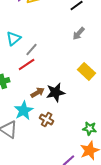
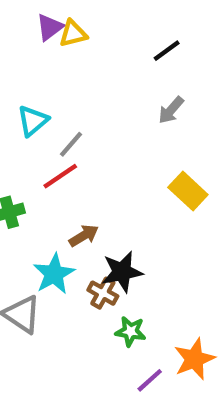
black star: (56, 92) -> (122, 272), moved
green star: (90, 128) -> (131, 331), moved

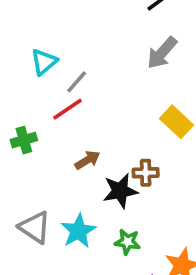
gray arrow: (171, 110) -> (162, 53), size x1.4
cyan star: (54, 274) -> (78, 231), moved
brown cross: (103, 293) -> (146, 173), moved, turned -30

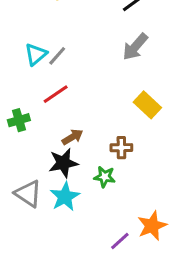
gray line: (77, 82) -> (57, 56), moved
black star: (120, 191) -> (63, 163), moved
green star: (127, 242) -> (105, 177), moved

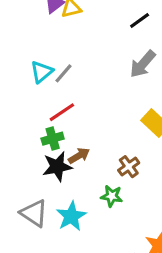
green cross: (19, 120) -> (53, 139), moved
brown cross: (121, 148) -> (129, 167), turned -35
black star: (63, 163) -> (57, 167), moved

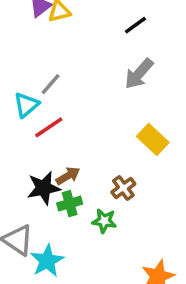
cyan triangle: (42, 72) -> (26, 105), moved
green cross: (53, 139) -> (70, 204), moved
cyan star: (71, 216) -> (47, 261), moved

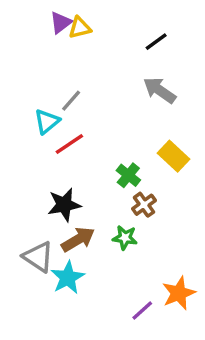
gray arrow: (139, 74) -> (160, 90), turned 84
brown arrow: (68, 176) -> (78, 239), moved, size x1.4
green cross: (70, 204) -> (128, 175), moved, turned -35

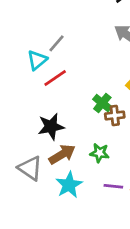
brown cross: (144, 205) -> (115, 115), moved, turned 30
cyan star: (68, 278) -> (69, 185), moved
purple line: (142, 311) -> (113, 186), moved, turned 48

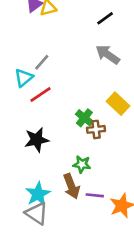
brown arrow: (62, 154) -> (71, 186), moved, turned 100
gray triangle: (30, 168) -> (37, 213), moved
cyan star: (69, 185) -> (38, 194), moved

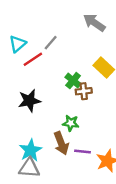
gray line: (42, 62) -> (51, 43), moved
gray triangle: (37, 213) -> (29, 168), turned -30

